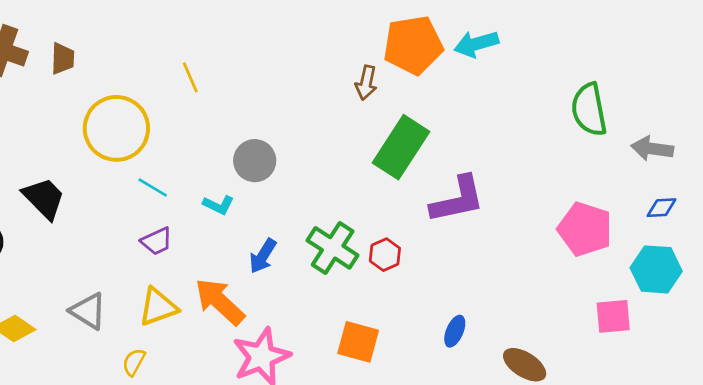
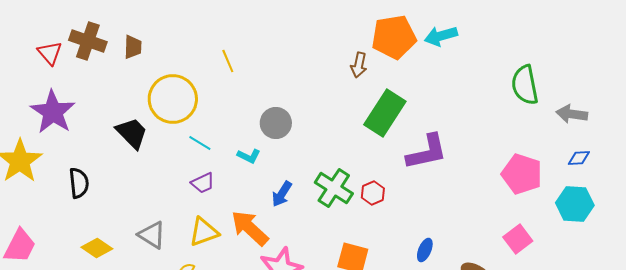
black trapezoid: (44, 198) -> (132, 133), moved
pink square: (613, 316) -> (518, 239), moved, turned -32

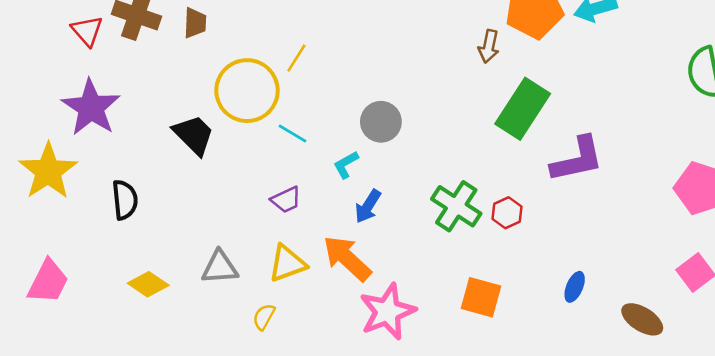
yellow line: (228, 61) -> (296, 58), moved, turned 55
cyan line: (200, 143) -> (292, 133), moved
cyan L-shape: (249, 156) -> (346, 165), turned 125
blue arrow: (282, 194) -> (368, 206), moved
gray triangle: (152, 235) -> (220, 267), turned -36

